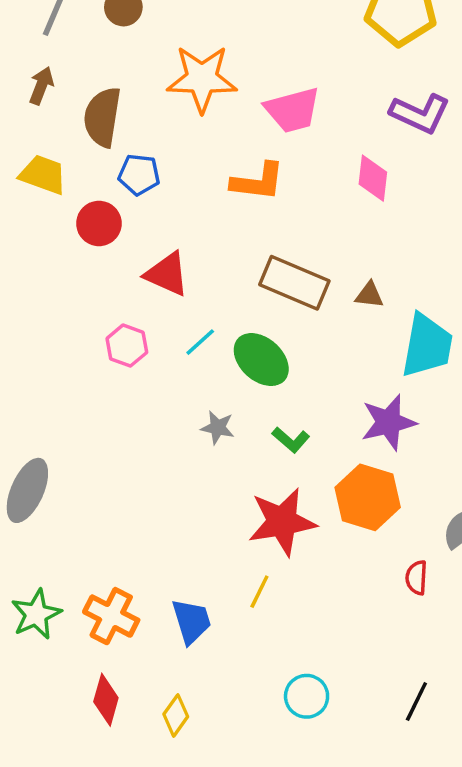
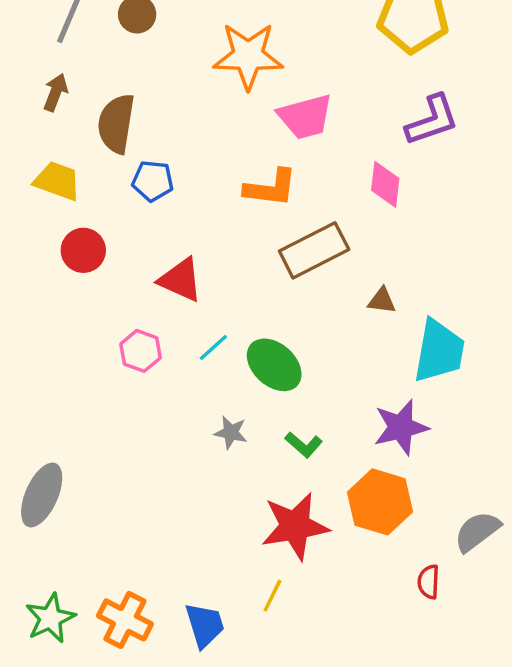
orange star: (202, 79) -> (248, 56), moved
purple L-shape: (420, 114) -> (432, 120), turned -44
red circle: (99, 223) -> (83, 250), moved
brown rectangle: (294, 283) -> (314, 250), moved, turned -50

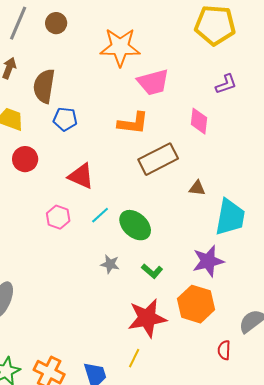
purple L-shape: (432, 120) -> (226, 84), size x0.7

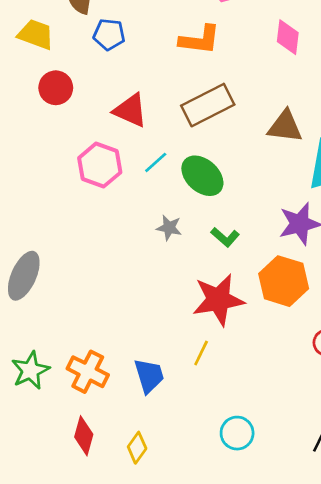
brown rectangle: (158, 159) -> (208, 105), moved
brown triangle: (197, 188) -> (285, 126), size x1.6
pink hexagon: (58, 217) -> (100, 165), size x1.4

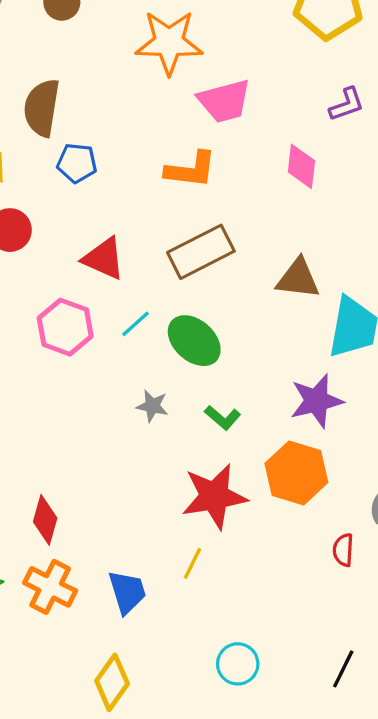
red diamond: (84, 436) -> (45, 520), moved
yellow diamond: (137, 448) -> (112, 682), size x1.4

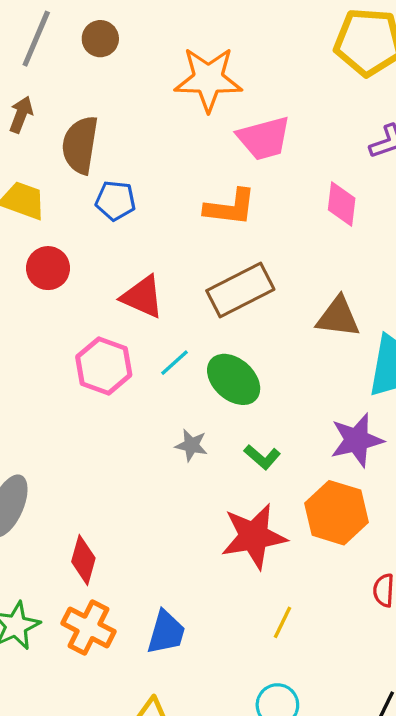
yellow line: (193, 563) -> (283, 622), moved
blue trapezoid: (127, 592) -> (166, 632), turned 33

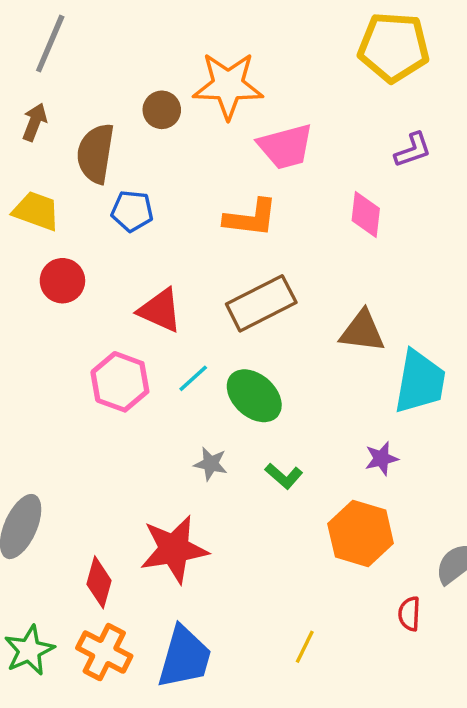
brown circle: (100, 39) -> (162, 110), moved
purple star: (357, 440) -> (381, 459), size x0.6
red star: (254, 536) -> (174, 549), moved
blue trapezoid: (166, 632) -> (184, 657), size x1.4

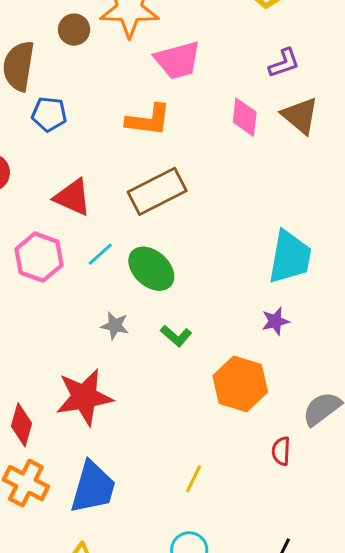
brown triangle: (362, 331) -> (300, 116), moved, turned 33
purple star: (381, 459) -> (275, 321), moved

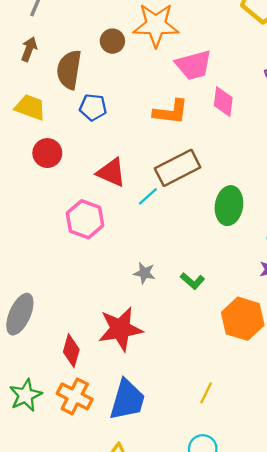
pink diamond: (245, 117) -> (223, 102), moved
cyan line: (100, 254) -> (148, 196), moved
green ellipse: (151, 269) -> (229, 206), moved, turned 57

